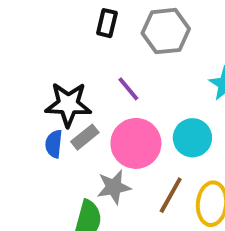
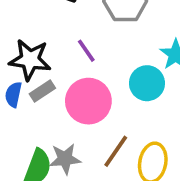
cyan circle: (192, 138) -> (147, 83), moved
gray star: (114, 187) -> (65, 159), moved

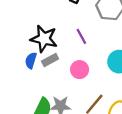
pink circle: (88, 101) -> (80, 70), size x0.6

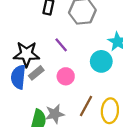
blue semicircle: (31, 60) -> (18, 77), size x1.5

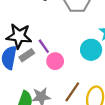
purple line: (61, 45) -> (44, 46), moved

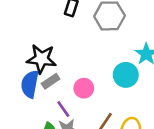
purple line: (44, 46) -> (63, 109), moved

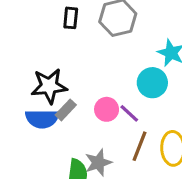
blue semicircle: (30, 84) -> (42, 119), turned -88
purple line: (63, 109) -> (129, 113), moved

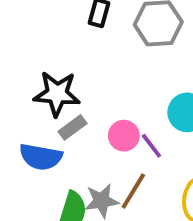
blue semicircle: (42, 119) -> (41, 157), moved
brown line: (140, 146) -> (133, 191), moved

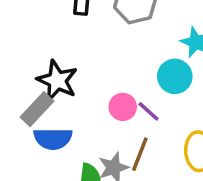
black star: (57, 94) -> (57, 81), turned 30
gray rectangle: (72, 127) -> (37, 109), moved, size x1.4

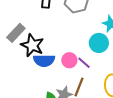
gray rectangle: (37, 109) -> (16, 33), moved
blue semicircle: (53, 139) -> (44, 61), moved

